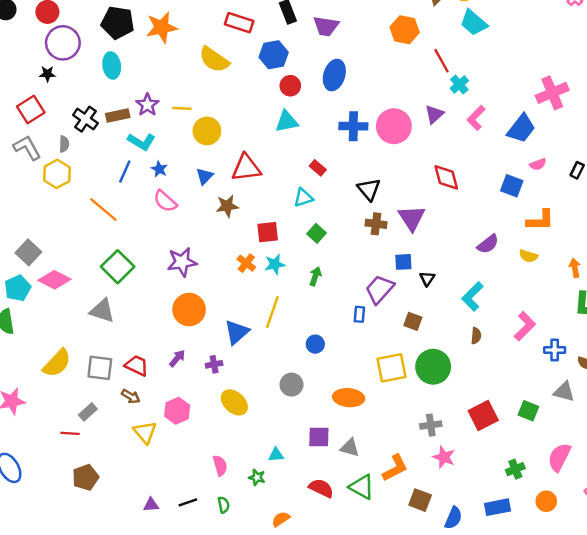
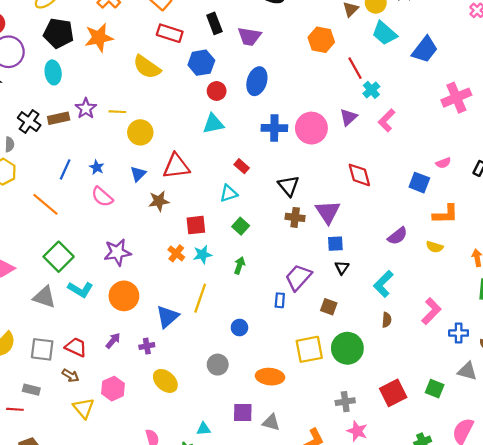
blue trapezoid: (521, 129) -> (425, 50), moved
cyan L-shape: (141, 142) -> (80, 289), moved
blue square: (403, 262) -> (335, 244), moved
gray rectangle: (88, 412) -> (31, 390), turned 56

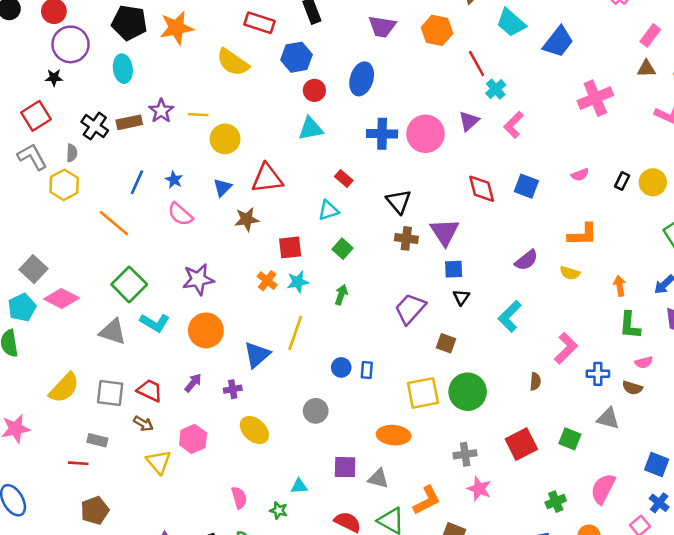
purple trapezoid: (249, 36) -> (382, 27), moved
blue square: (419, 183) -> (526, 186), moved
blue rectangle: (280, 300) -> (367, 370), moved
brown semicircle: (387, 320) -> (535, 381), moved
orange ellipse: (270, 377) -> (394, 435), moved

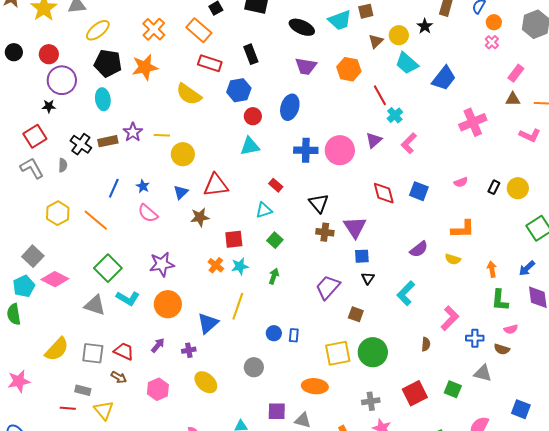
yellow hexagon: (64, 185) -> (58, 213), moved
yellow triangle: (159, 462) -> (104, 410), moved

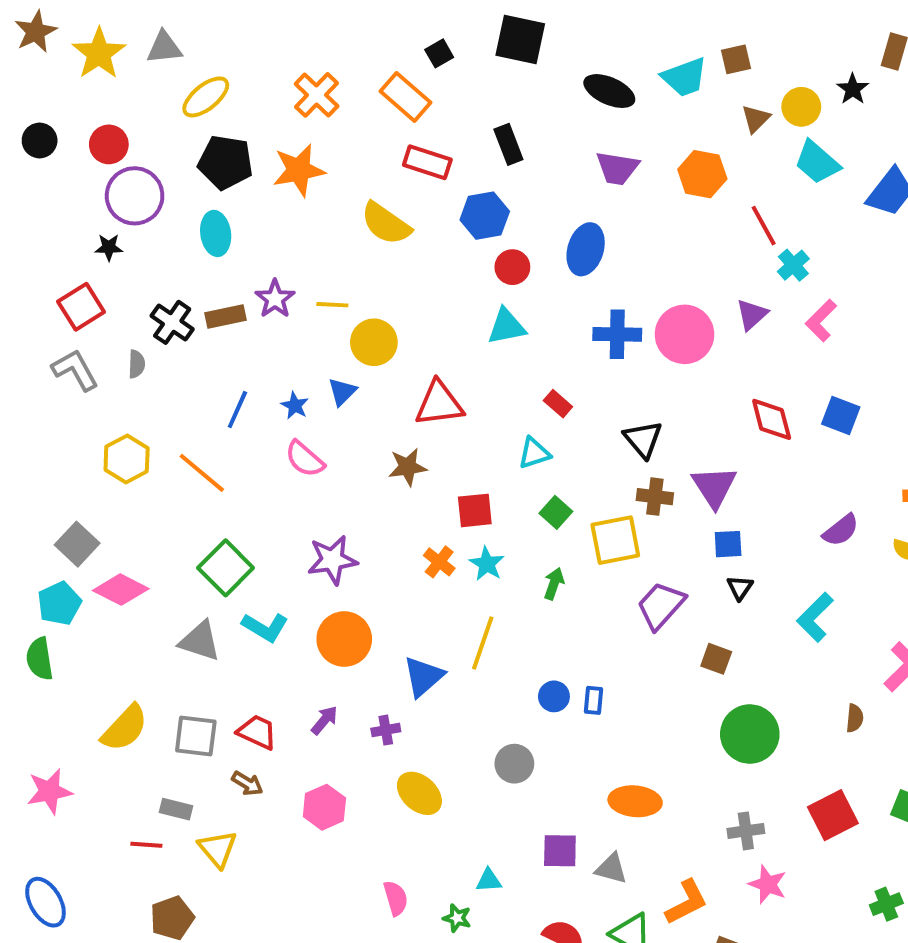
blue triangle: (181, 192) -> (342, 392), moved
cyan star: (240, 266) -> (487, 564), turned -30
yellow square: (338, 353) -> (615, 540), moved

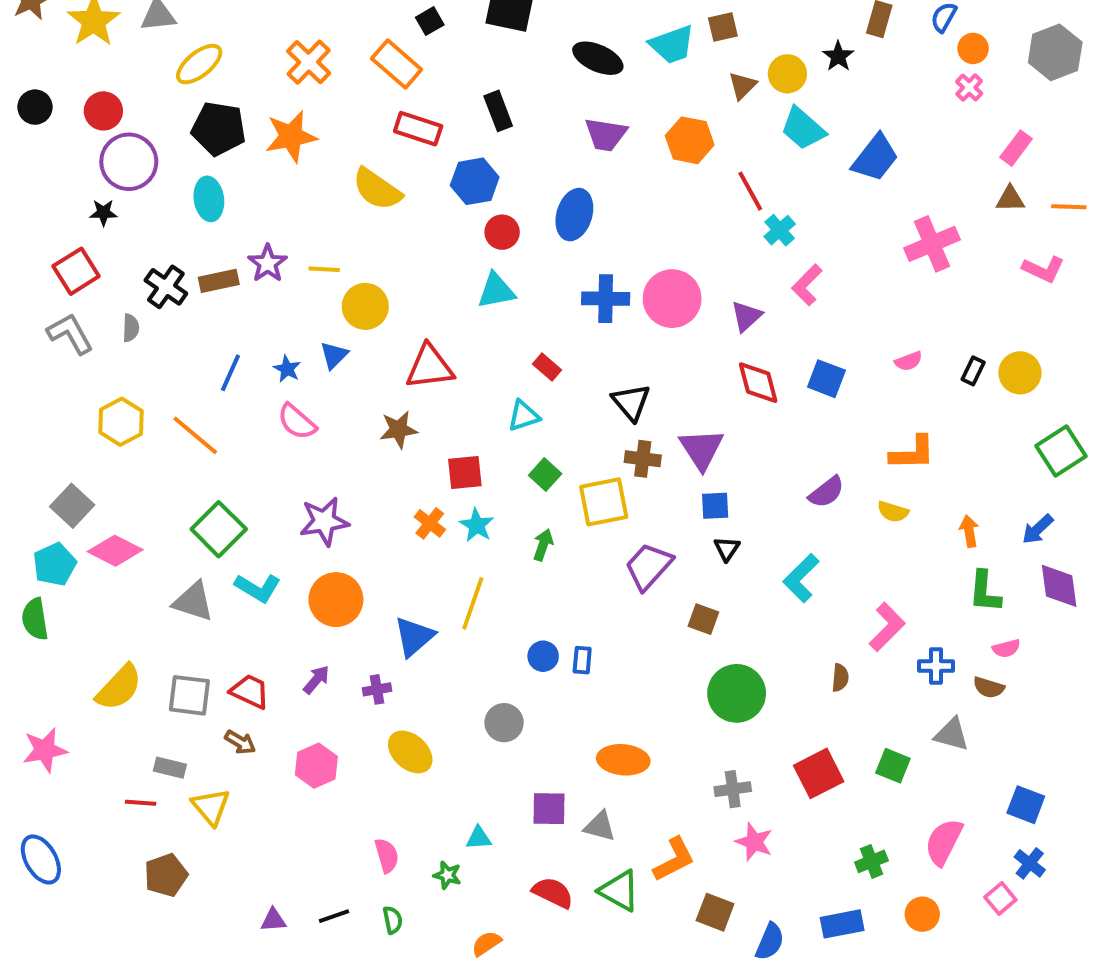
purple triangle: (752, 315) -> (746, 316), moved

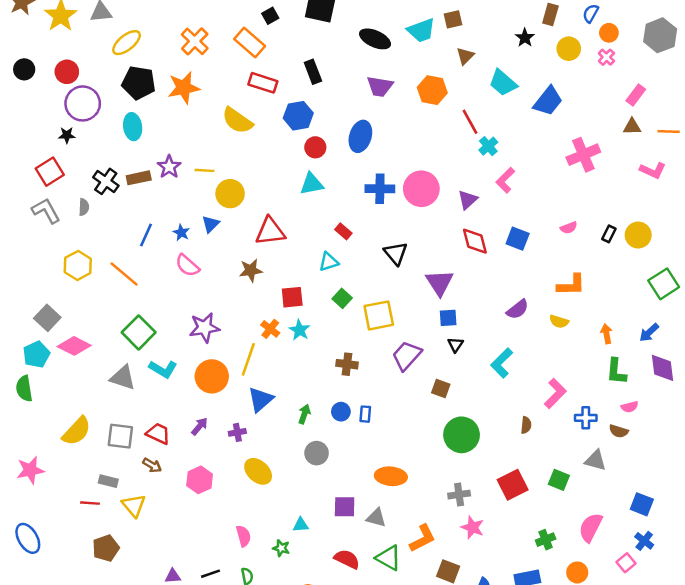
yellow circle: (787, 74) -> (569, 49), moved
brown cross: (643, 459) -> (347, 364), moved
green arrow: (543, 545) -> (304, 414), moved
yellow line: (473, 603) -> (248, 359), moved

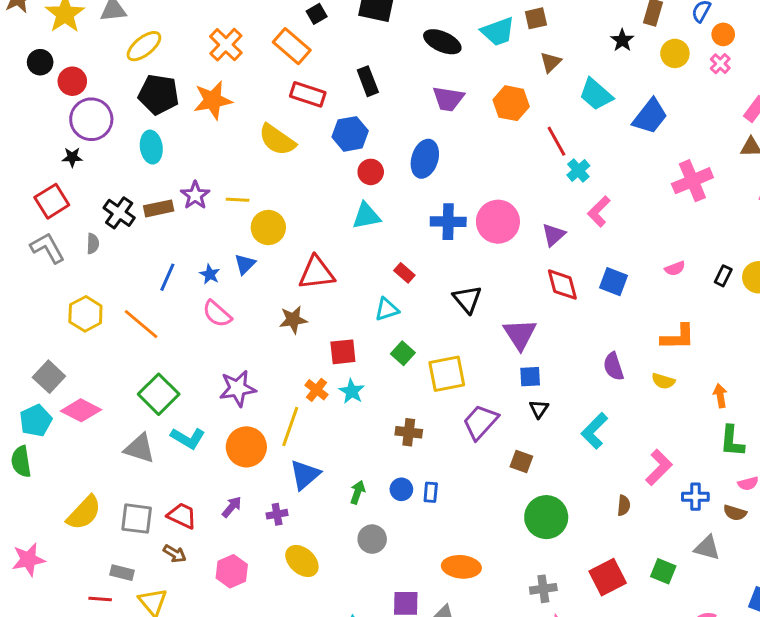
black circle: (24, 69) -> (40, 62), moved
purple semicircle: (518, 309) -> (613, 366), turned 110

